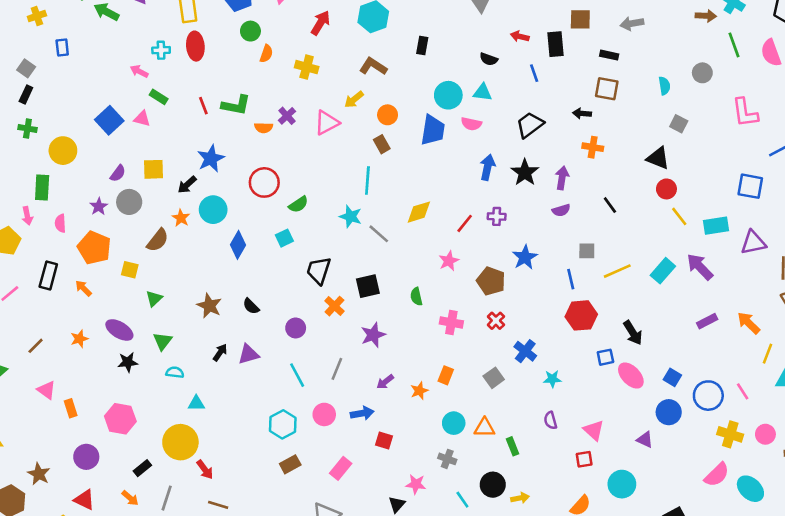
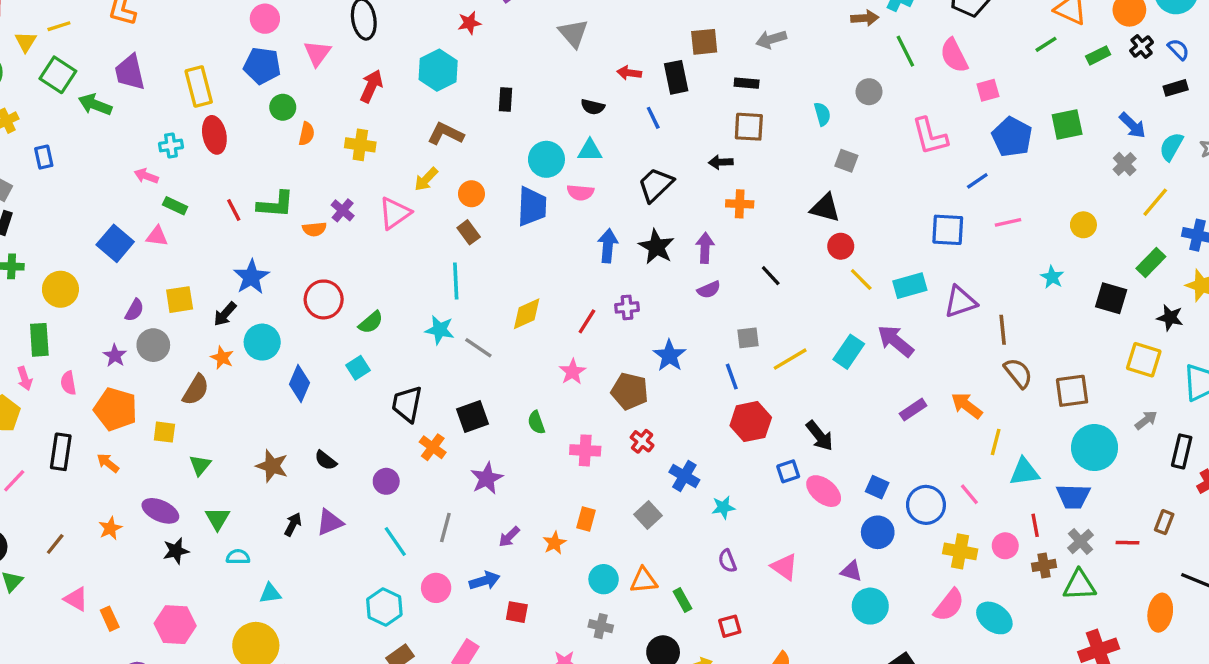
red square: (584, 459) -> (730, 626), moved
cyan circle: (622, 484) -> (870, 606), moved

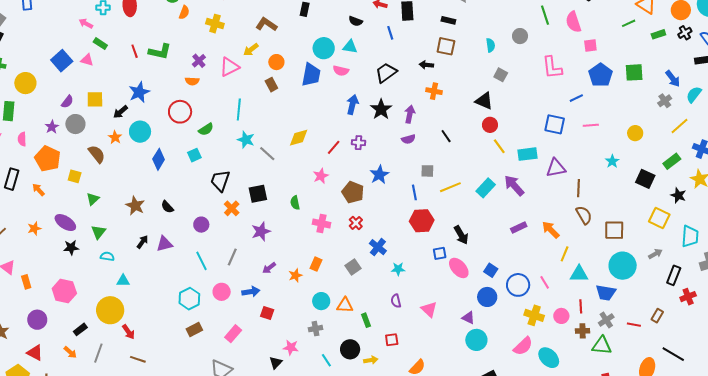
orange semicircle: (314, 229) -> (192, 81), moved
cyan line: (456, 281) -> (239, 109), moved
brown semicircle: (196, 390) -> (97, 154), turned -78
gray cross: (601, 626) -> (316, 329), turned -32

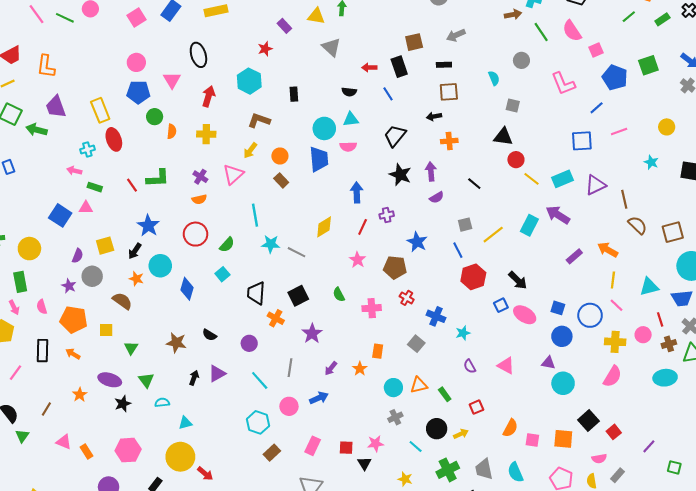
blue arrow: (352, 104) -> (357, 192), moved
yellow line: (565, 254) -> (613, 280), moved
red square: (267, 313) -> (346, 448), moved
cyan ellipse: (549, 358) -> (665, 378), moved, turned -35

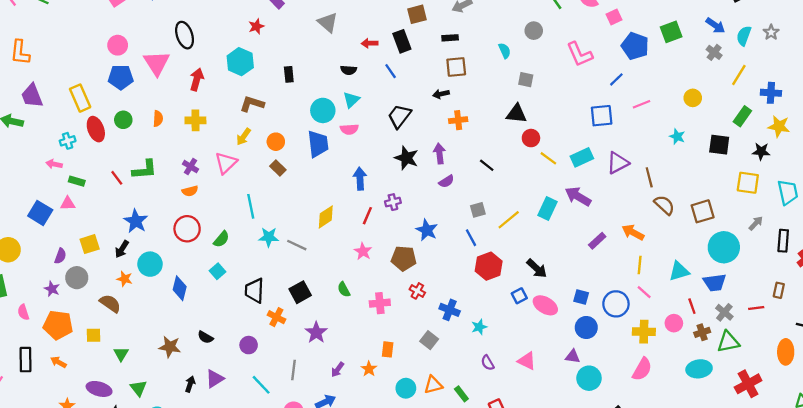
pink triangle: (172, 80) -> (157, 63), size x1.4
green circle: (155, 117) -> (123, 120), moved
cyan triangle: (351, 119) -> (351, 100), turned -35

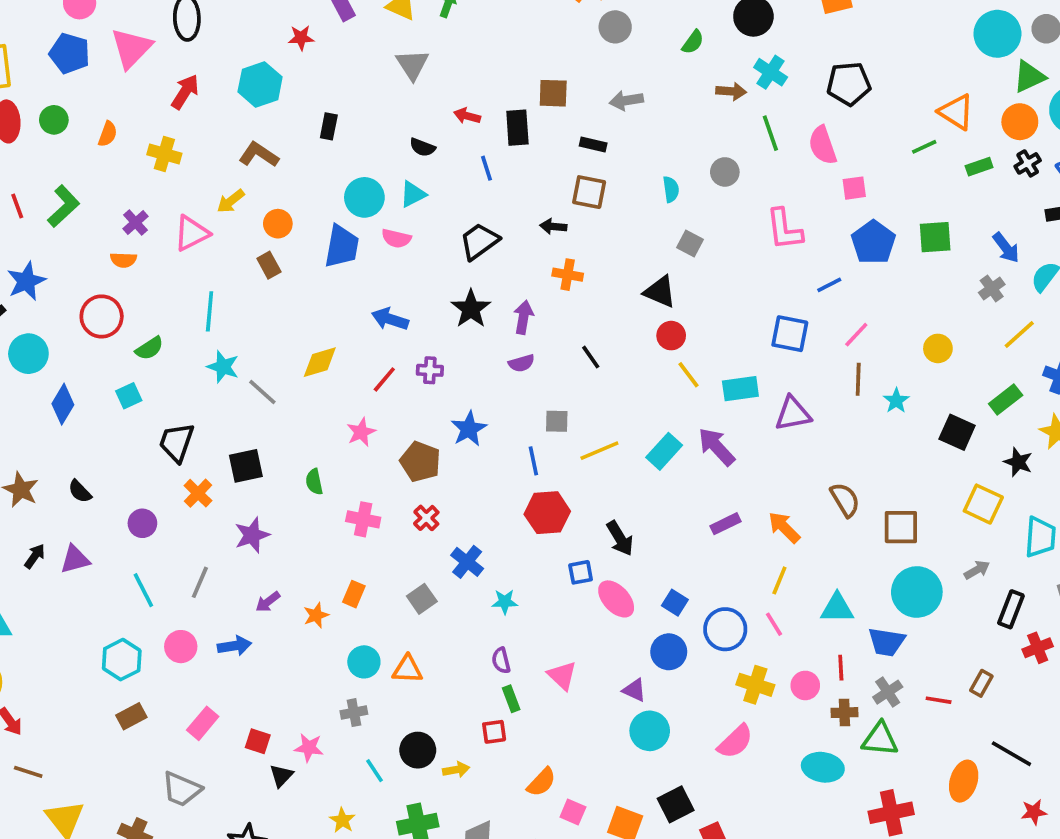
pink line: (641, 104) -> (856, 335), turned -42
green L-shape: (145, 170) -> (63, 206), turned -55
brown line: (649, 177) -> (858, 379), moved
blue arrow: (360, 179) -> (390, 319), turned -85
green rectangle: (461, 394) -> (511, 699), moved

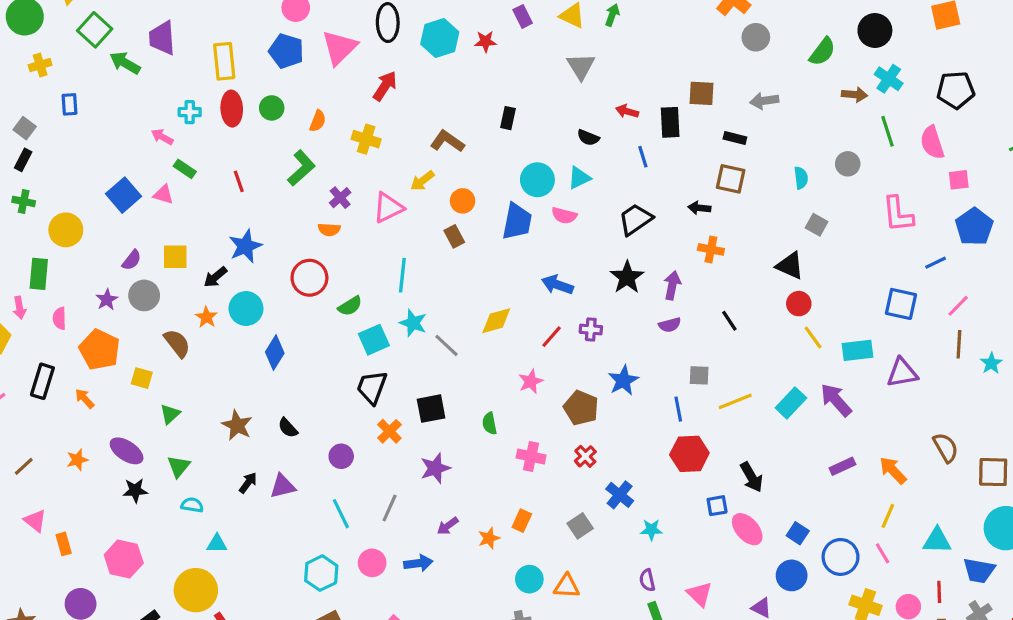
green semicircle: (693, 42) -> (822, 52), size x1.4
cyan hexagon: (260, 84) -> (440, 38), moved
green L-shape: (63, 206) -> (301, 168), moved
cyan square: (129, 396) -> (374, 340), moved, size x1.4

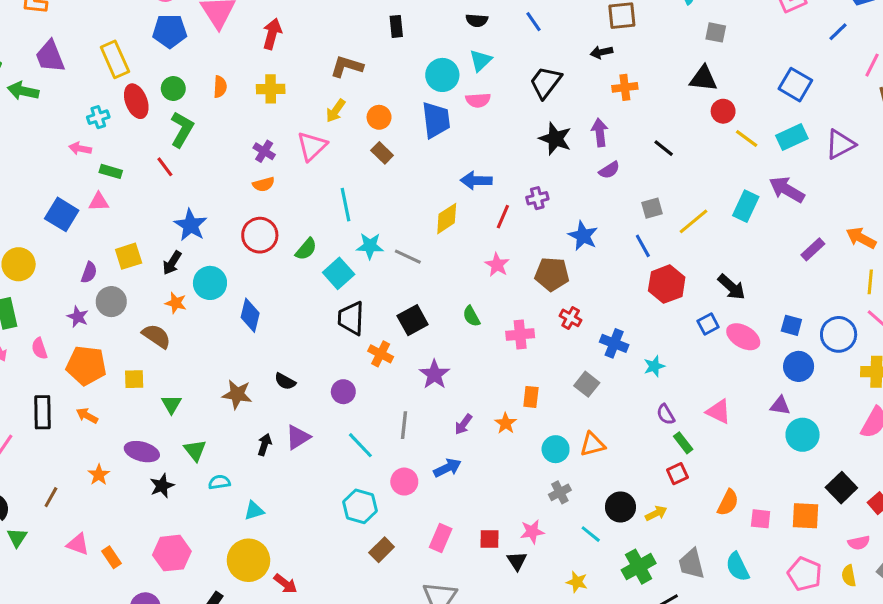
green L-shape: (301, 168) -> (182, 129), moved
blue arrow: (557, 285) -> (476, 180), moved
blue square: (901, 304) -> (795, 85), moved, turned 36

